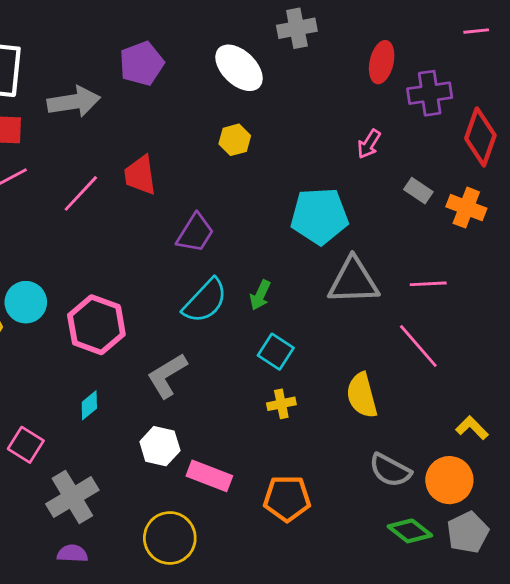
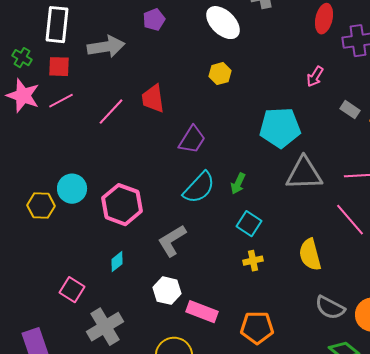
purple pentagon: (142, 64) -> (154, 20), size x0.7

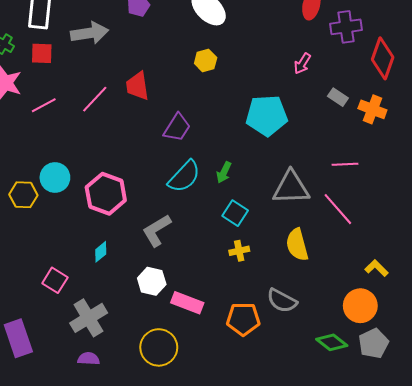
pink line: (61, 101) -> (44, 105), moved
gray triangle: (304, 174) -> (291, 188), moved
gray semicircle: (330, 308) -> (282, 301), moved

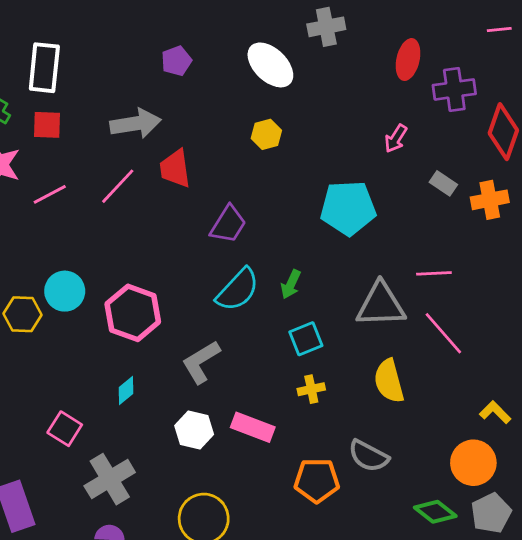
gray arrow: (90, 33) -> (136, 124), moved
orange cross: (372, 109) -> (490, 200), turned -32
pink line: (345, 164) -> (434, 273), moved
cyan square: (235, 213) -> (306, 339), turned 35
pink rectangle: (187, 303) -> (253, 427), moved

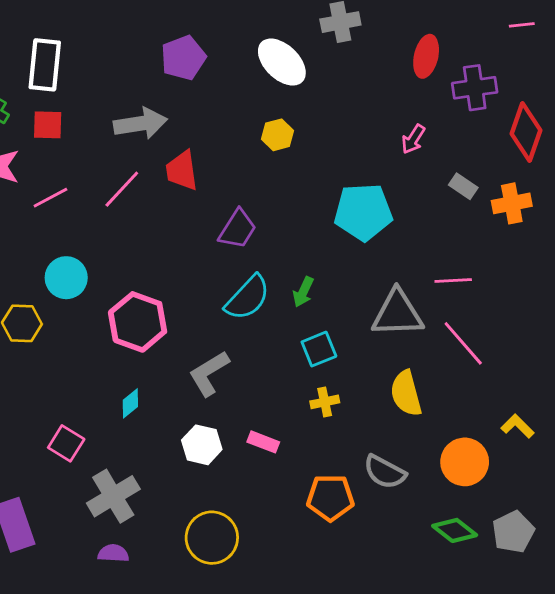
purple pentagon: (176, 61) -> (183, 58), size x1.4
cyan circle: (65, 291) -> (66, 278), moved
pink rectangle: (253, 427) -> (263, 442), size x0.7
orange circle: (473, 463) -> (465, 462), moved

